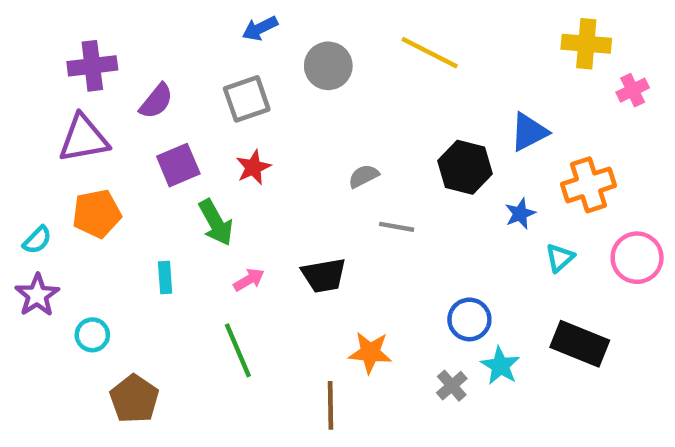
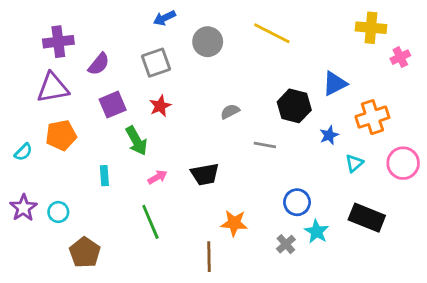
gray line: (397, 227) -> (265, 145), moved
purple star: (37, 295) -> (23, 208), moved

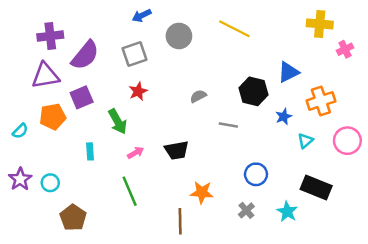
purple semicircle: (99, 64) -> (85, 55), size x1.5
purple square: (113, 105) -> (82, 97), moved
cyan star: (317, 232) -> (287, 212), moved

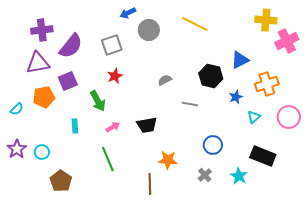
blue arrow: (142, 16) -> (128, 13), moved
pink cross: (345, 49) -> (287, 41), size x1.6

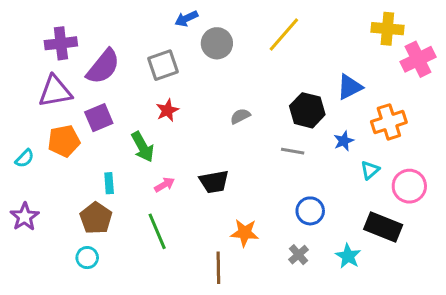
yellow line: (195, 24) -> (284, 35), turned -76
gray line: (190, 104) -> (293, 151), moved
pink circle: (289, 117) -> (409, 186), moved
cyan circle: (42, 152) -> (87, 258), moved
brown pentagon: (61, 181) -> (96, 218), moved

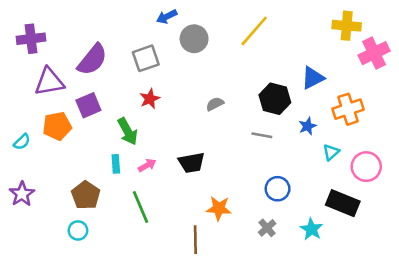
purple cross: (61, 43) -> (31, 39), moved
cyan rectangle: (109, 183) -> (116, 164), moved

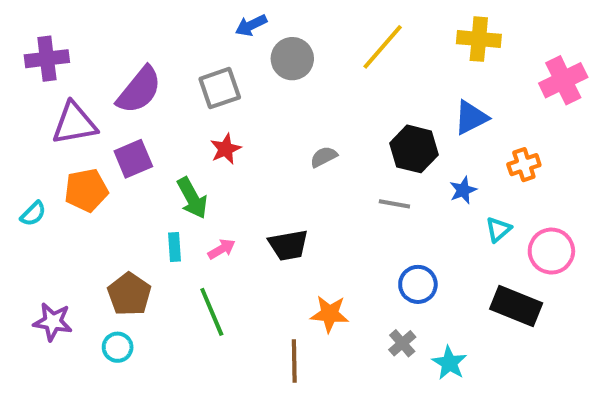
yellow cross: (347, 26) -> (479, 39), moved
orange cross: (348, 109) -> (524, 165), size x0.7
purple star: (22, 194) -> (53, 322), moved, turned -30
cyan star: (311, 229) -> (449, 363), moved

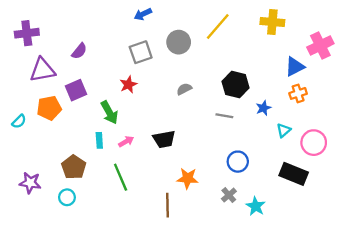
gray circle: (292, 59) -> (179, 42), moved
gray square: (220, 88) -> (141, 52), moved
purple semicircle: (139, 90) -> (79, 51), size x0.6
blue triangle: (471, 118) -> (295, 67), moved

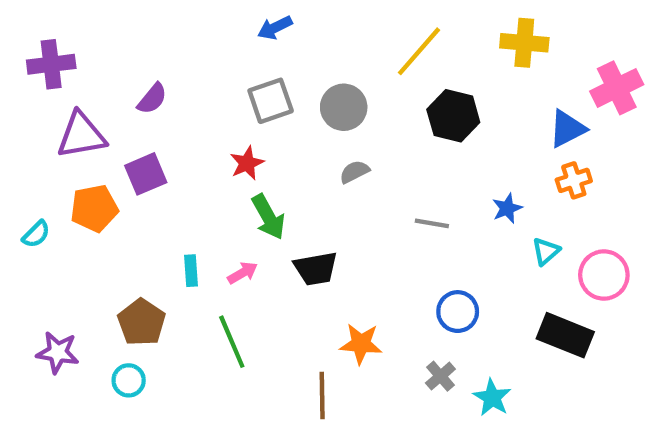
gray circle: (179, 42) -> (344, 107), moved
black hexagon: (236, 85) -> (453, 116), moved
green arrow: (109, 112) -> (268, 217), moved

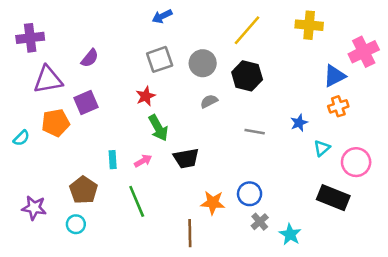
black hexagon: (453, 116) -> (247, 76), moved
blue circle: (458, 312) -> (250, 194), moved

